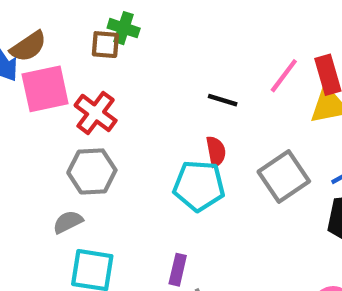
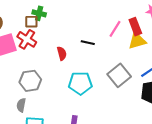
red cross: (96, 113) -> (27, 39), moved
red semicircle: (216, 151) -> (62, 53), moved
gray semicircle: (68, 222) -> (21, 105), turned -48

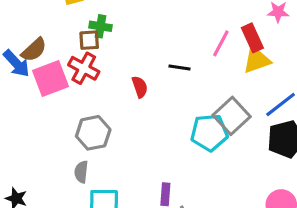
cyan pentagon: (80, 83) -> (209, 133), moved

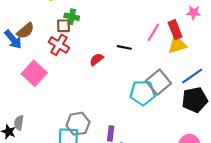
pink square: (51, 78) -> (34, 73), moved, turned -30
red semicircle: (140, 87) -> (97, 59), turned -112
gray hexagon: (93, 133) -> (78, 124), moved
gray semicircle: (81, 172) -> (19, 123), moved

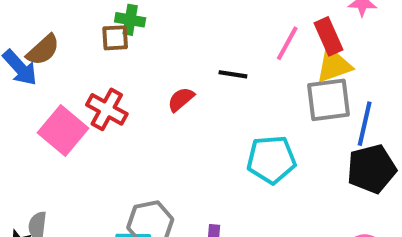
red cross: (59, 45) -> (107, 109), moved
blue line: (192, 76) -> (365, 124), turned -40
gray square: (158, 82) -> (329, 100), moved, turned 35

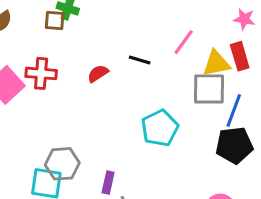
red rectangle: (328, 36) -> (240, 56), moved
red cross: (107, 109) -> (41, 73), turned -32
cyan pentagon: (271, 160) -> (160, 128), turned -30

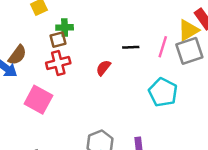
pink line: (184, 42) -> (163, 47), moved
red cross: (41, 73) -> (58, 63), moved

